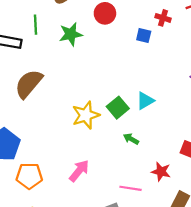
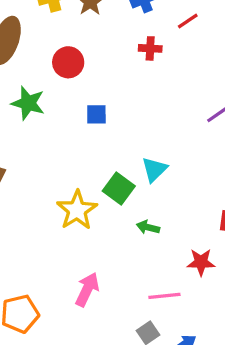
green star: (71, 34) -> (28, 103), turned -30
blue square: (144, 35) -> (96, 114), moved

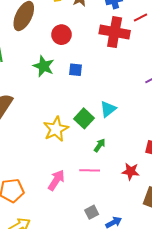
red cross: (150, 48) -> (115, 32), size x2.0
green star: (28, 103) -> (44, 66), moved
green arrow: (148, 227) -> (100, 145), turned 104
pink line: (164, 296) -> (90, 170), moved

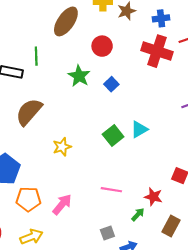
blue square: (75, 70) -> (111, 84), turned 32
yellow star: (56, 129) -> (62, 147), moved, size x0.7
green arrow: (100, 145) -> (138, 214), moved
pink arrow: (56, 180) -> (62, 204), moved

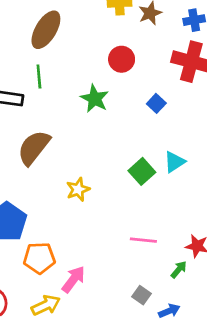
brown ellipse: (66, 21) -> (46, 30), moved
blue square: (111, 84) -> (156, 103), moved
pink arrow: (62, 204) -> (74, 279), moved
gray square: (107, 233) -> (142, 295), turned -32

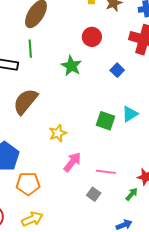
green square: (142, 171) -> (105, 121), turned -30
pink arrow: (74, 279) -> (72, 162), moved
gray square: (142, 295) -> (94, 194), moved

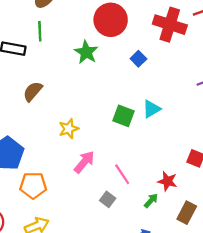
red circle: (92, 37) -> (111, 20), size x1.5
brown semicircle: (25, 101) -> (33, 91), size x0.7
pink line: (106, 172) -> (122, 174), turned 48

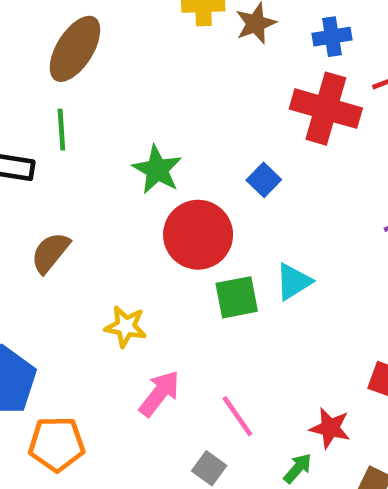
red circle: (111, 20) -> (198, 235), moved
green square: (123, 116) -> (237, 297), turned -30
yellow star: (69, 129) -> (126, 326), turned 30

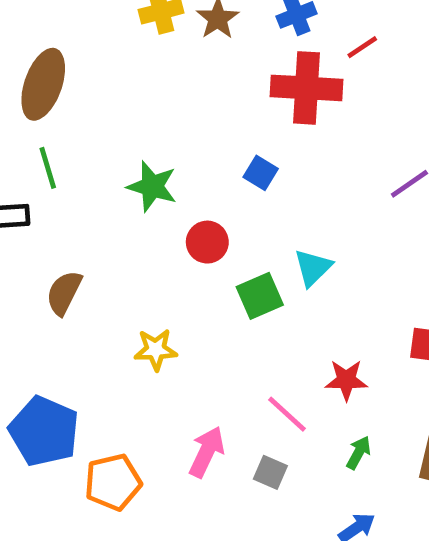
red circle: (198, 235) -> (207, 242), size x0.6
pink arrow: (159, 393) -> (207, 452), moved
red star: (330, 428) -> (346, 380), moved

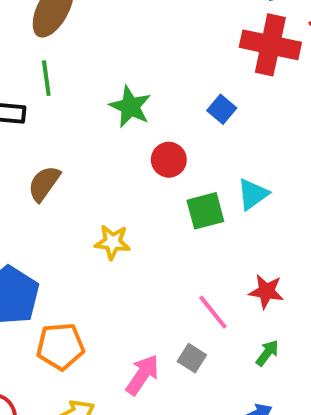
pink arrow: (207, 452) -> (142, 375), moved

